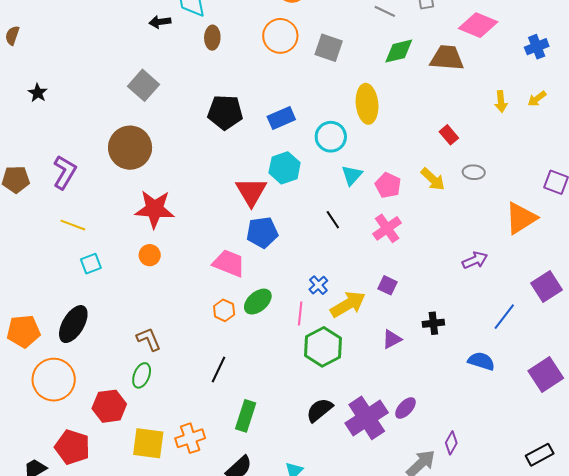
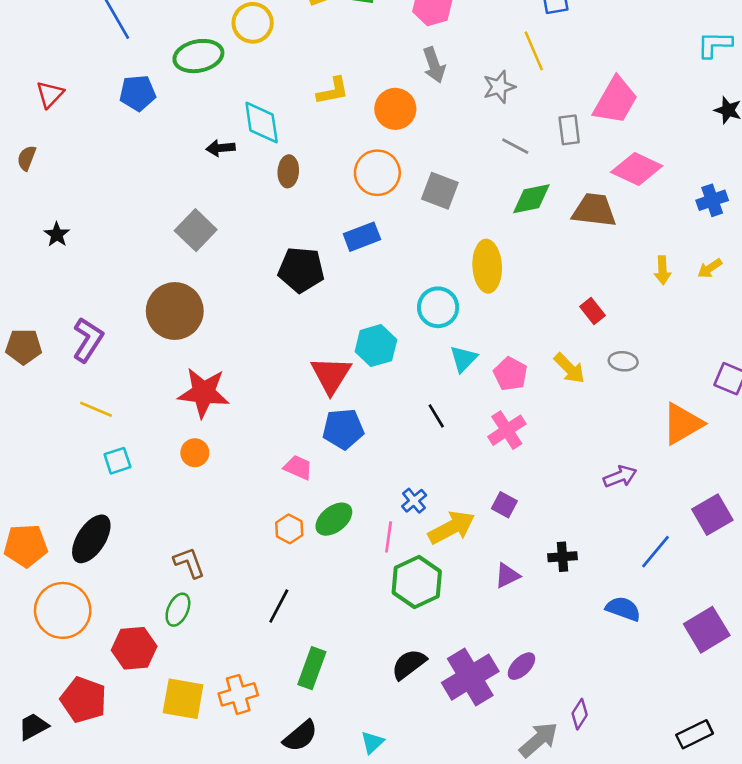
blue rectangle: (281, 118) -> (362, 237), moved
pink trapezoid: (229, 263) -> (298, 467), size x0.7

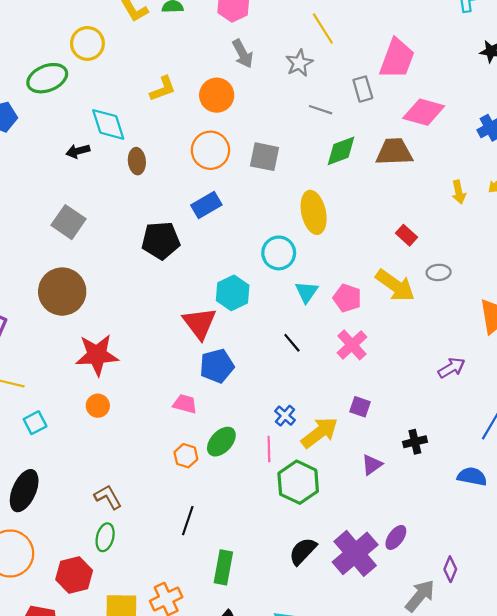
yellow arrow: (569, 368) -> (395, 285), size x1.4

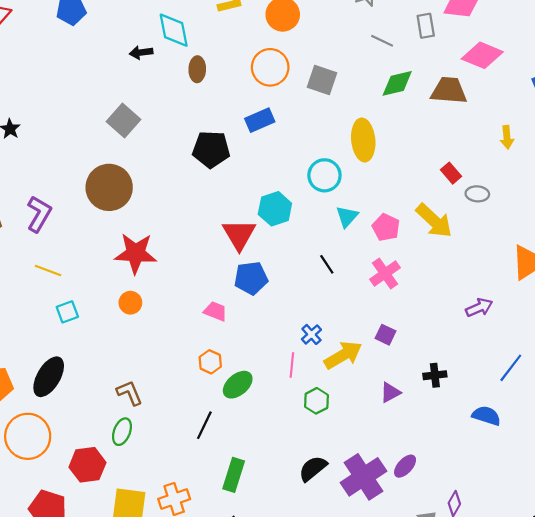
gray ellipse: (439, 272) -> (477, 194), moved
green ellipse: (221, 442) -> (238, 385), moved
green hexagon: (298, 482) -> (316, 401), size x0.6

